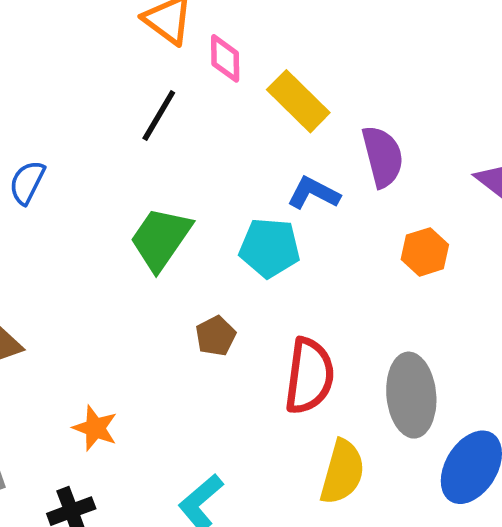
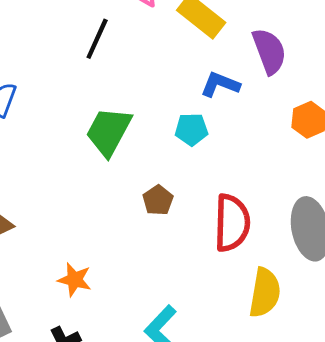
cyan pentagon: (270, 248) -> (191, 129), size x0.7

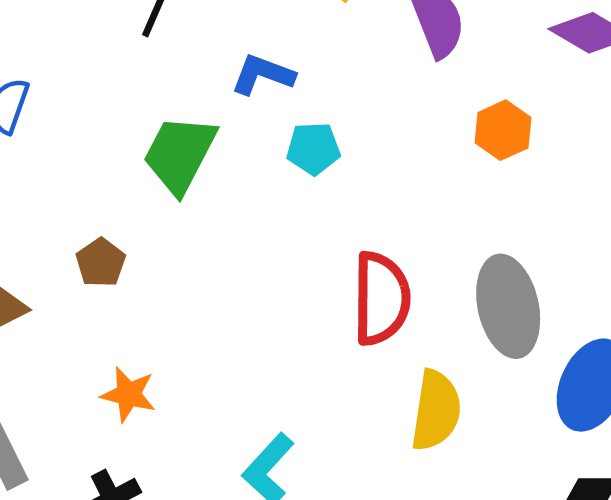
blue L-shape: (220, 84) -> (263, 75), moved
brown pentagon: (158, 200) -> (101, 263), moved

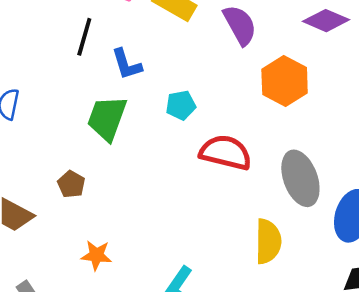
blue L-shape: (263, 75) -> (127, 64), moved, turned -120
orange hexagon: (503, 130) -> (285, 81), size x1.5
red semicircle: (381, 298) -> (226, 152), moved, turned -69

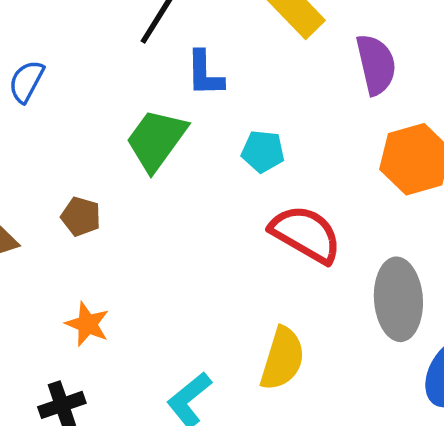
brown pentagon: (71, 184) -> (81, 216), turned -30
yellow semicircle: (268, 241) -> (282, 359), moved

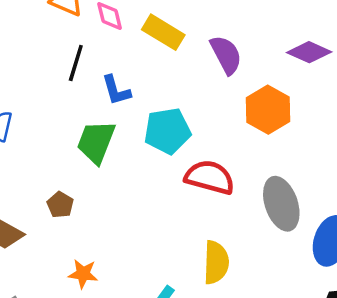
cyan pentagon: (263, 151) -> (167, 131), size x1.6
brown pentagon: (81, 216) -> (60, 205), turned 30

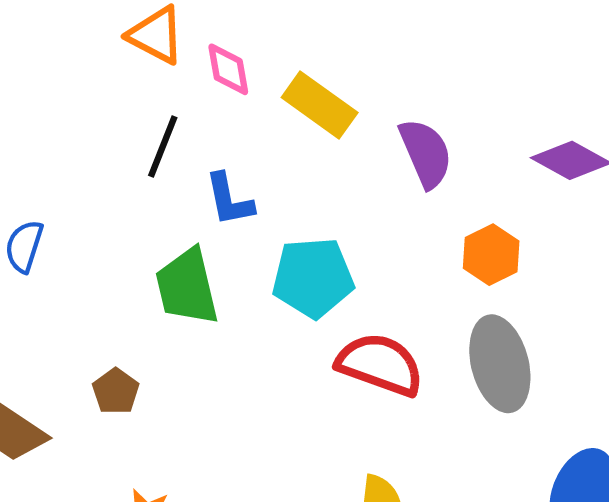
orange hexagon: (268, 110) -> (491, 255), size x0.7
green trapezoid: (96, 142) -> (187, 287), turned -39
gray ellipse: (281, 204) -> (500, 364), moved

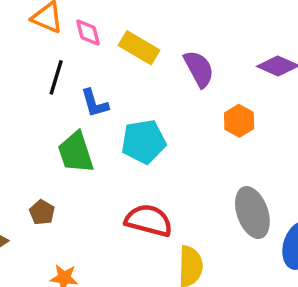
red semicircle: (380, 364) -> (149, 220), moved
gray ellipse: (500, 364) -> (252, 213), moved

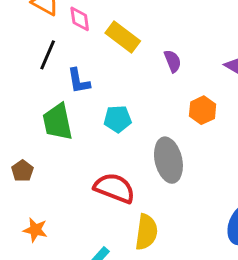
purple semicircle: (199, 69) -> (173, 61), size x0.7
cyan pentagon: (144, 142) -> (118, 119), size x0.7
gray ellipse: (252, 213) -> (168, 160), moved

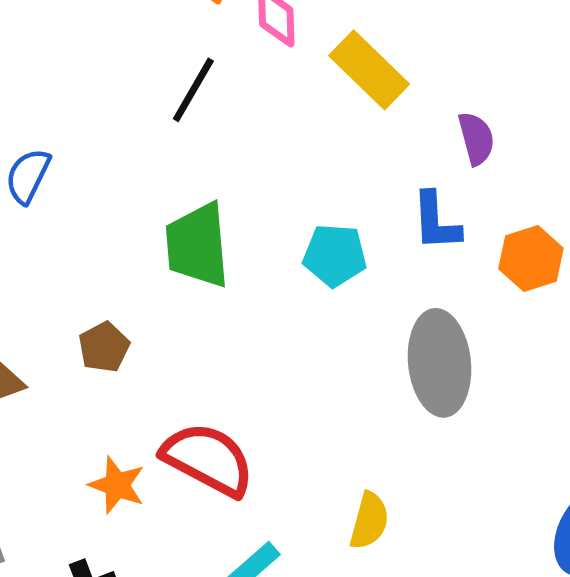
blue L-shape: (79, 81) -> (436, 221), moved
red semicircle: (114, 188) -> (208, 459), moved
yellow semicircle: (146, 232) -> (369, 521), size x0.7

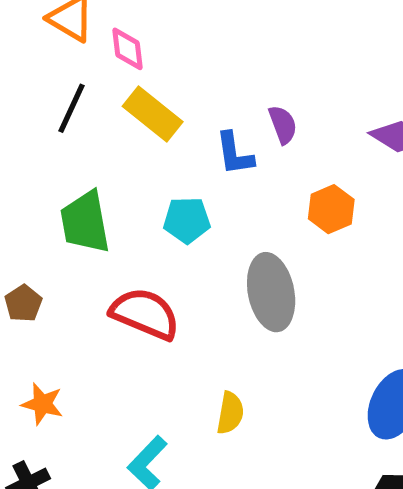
yellow rectangle: (369, 70) -> (153, 114), moved
blue L-shape: (436, 221) -> (235, 154), moved
red semicircle: (208, 459) -> (145, 314), moved

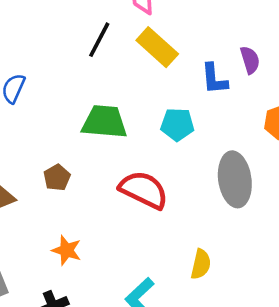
green trapezoid: (85, 222) -> (104, 122), turned 102

